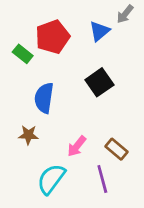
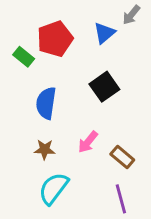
brown star: (28, 135) -> (45, 150), moved
pink arrow: (77, 146) -> (88, 142), moved
purple line: (102, 179) -> (121, 199), moved

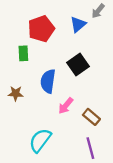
green rectangle: (24, 57) -> (23, 53), moved, turned 48
blue semicircle: (46, 103) -> (48, 81), moved
brown star: (45, 150) -> (16, 93), moved

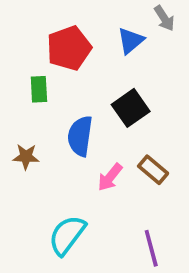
gray arrow: (98, 11) -> (164, 18), turned -72
brown rectangle: (91, 117) -> (153, 170), moved

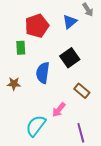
pink arrow: (110, 177) -> (59, 110), moved

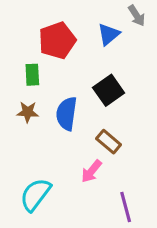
brown star: (14, 84) -> (28, 112), moved
brown rectangle: (82, 91) -> (109, 142), moved
cyan semicircle: (36, 126) -> (35, 195), moved

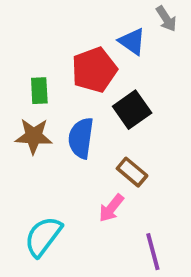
blue triangle: (109, 34) -> (132, 41), turned -45
red pentagon: (57, 40) -> (94, 70), moved
brown star: (28, 112) -> (34, 136), size x1.4

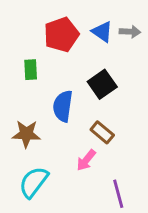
gray arrow: (166, 19) -> (130, 32), moved, turned -54
red pentagon: (94, 70) -> (61, 35), moved
brown star: (34, 136) -> (26, 134), moved

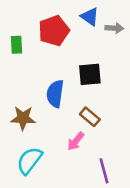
blue triangle: (102, 32) -> (90, 17), moved
green rectangle: (31, 70) -> (17, 45), moved
black square: (102, 84) -> (90, 74), turned 30

